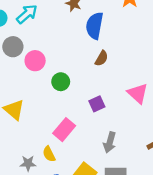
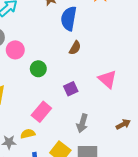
yellow semicircle: (49, 154) -> (28, 134), turned 104

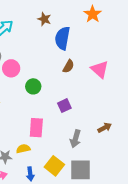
pink triangle: (107, 79) -> (100, 69), moved
pink rectangle: (41, 112) -> (36, 128), turned -36
brown arrow: (123, 124) -> (105, 128), moved

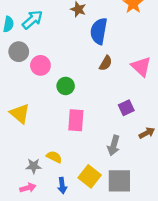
purple square: (64, 106) -> (126, 108), moved
pink rectangle: (36, 128) -> (76, 120), moved
yellow semicircle: (23, 149) -> (54, 157), turned 40

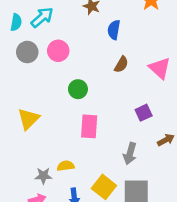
blue semicircle: (99, 31) -> (114, 30), size x0.7
pink circle: (40, 65) -> (58, 51), moved
yellow triangle: (20, 113) -> (28, 119), turned 35
yellow semicircle: (54, 157) -> (66, 166), turned -35

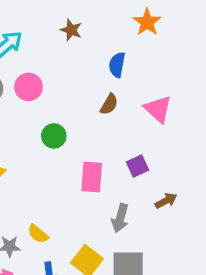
blue semicircle: (114, 30) -> (117, 65), moved
pink rectangle: (89, 126) -> (92, 177), moved
yellow semicircle: (66, 166) -> (38, 234), turned -133

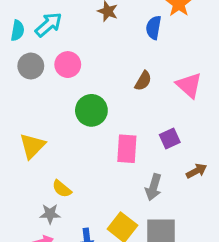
blue semicircle: (117, 65) -> (154, 28), moved
green circle: (54, 136) -> (91, 110), size x1.4
yellow semicircle: (38, 234) -> (62, 189), moved

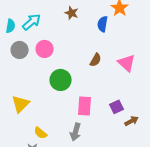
purple square: (170, 138) -> (117, 107), moved
gray arrow: (154, 187) -> (76, 132), moved

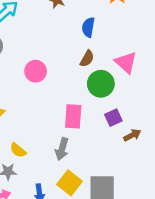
blue semicircle: (103, 24) -> (88, 27), moved
pink circle: (45, 49) -> (36, 71), moved
green circle: (61, 80) -> (101, 84), moved

